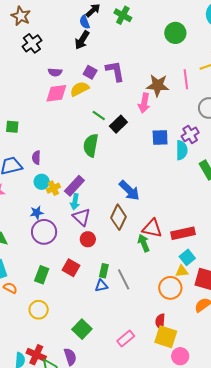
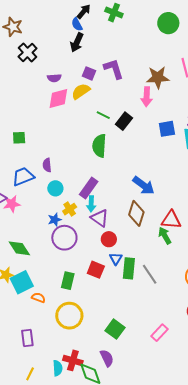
yellow cross: (53, 188) -> (70, 209), moved
green rectangle: (104, 271) -> (129, 268), size x1.5
blue triangle: (101, 286) -> (116, 259), moved, turned -40
yellow circle: (39, 310) -> (69, 316), size x1.4

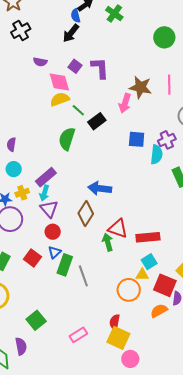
yellow semicircle: (81, 91) -> (60, 99), moved
pink diamond: (58, 99) -> (59, 82), moved, turned 75
blue arrow: (144, 185) -> (100, 188), turned 135

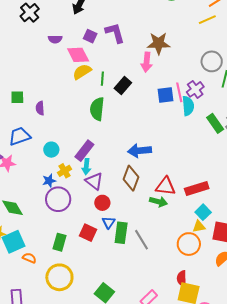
pink line: (169, 85) -> (179, 92), moved
green line: (78, 110) -> (102, 79), turned 64
purple semicircle: (11, 144) -> (40, 108), moved
green arrow: (108, 242) -> (158, 202), turned 132

